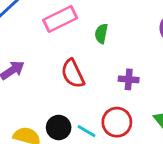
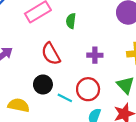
black circle: (59, 127) -> (43, 84), moved

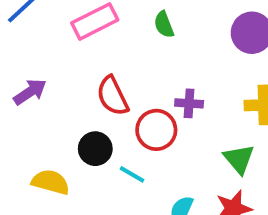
green semicircle: (71, 21) -> (164, 24), moved, turned -32
red circle: (88, 89) -> (156, 130), moved

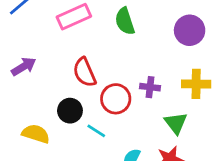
green semicircle: (164, 24) -> (125, 21), size x1.4
purple cross: (189, 103) -> (150, 87), moved

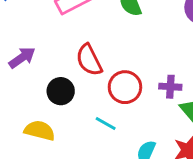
purple cross: (150, 87) -> (170, 87), moved
black circle: (70, 111) -> (61, 91), moved

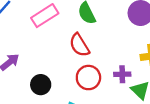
red semicircle: (89, 60) -> (79, 45), moved

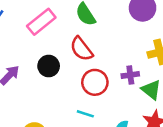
black circle: (41, 85) -> (49, 66), moved

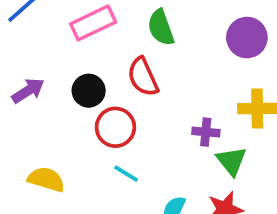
red circle: (95, 82) -> (115, 127), moved

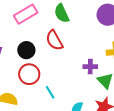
red circle: (115, 127) -> (29, 74), moved
cyan line: (126, 174) -> (50, 92), turned 32

